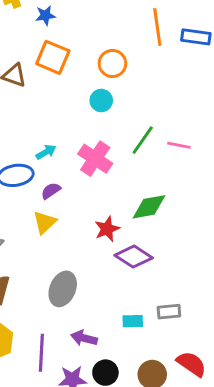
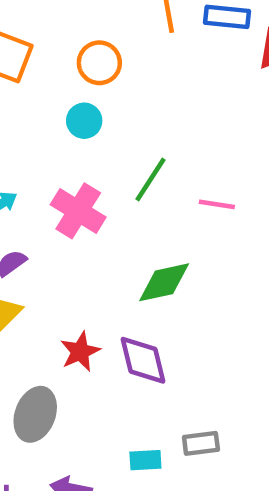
pink line: (179, 145) -> (217, 204), moved
red star: (107, 229) -> (80, 352), moved
purple diamond: (134, 257) -> (143, 360), turned 45

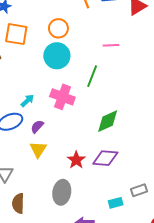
cyan circle: (84, 121) -> (57, 56), size x1.6
pink line: (217, 204) -> (111, 45), moved
purple diamond: (143, 360) -> (105, 158), turned -60

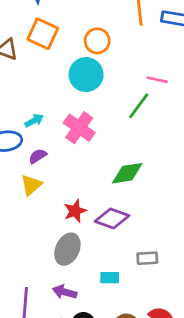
green line: (92, 76) -> (139, 106), moved
gray rectangle: (139, 190) -> (147, 258), moved
gray ellipse: (62, 192) -> (67, 249), moved

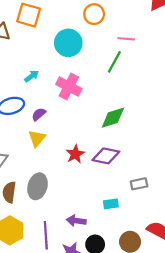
orange circle: (97, 41) -> (94, 14), moved
cyan arrow: (34, 121) -> (32, 76), moved
gray ellipse: (67, 249) -> (38, 186), moved

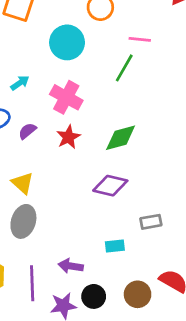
yellow triangle: (37, 138) -> (23, 183), moved, turned -30
red star: (75, 154) -> (68, 137), moved

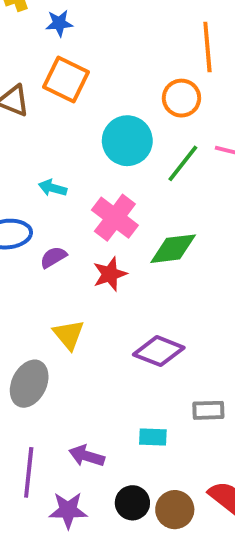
green line: (124, 68) -> (183, 163), moved
cyan arrow: (20, 83) -> (53, 188), turned -138
green diamond: (121, 138) -> (173, 249), moved
yellow triangle: (23, 183) -> (69, 335), moved
black circle: (94, 296) -> (132, 503), moved

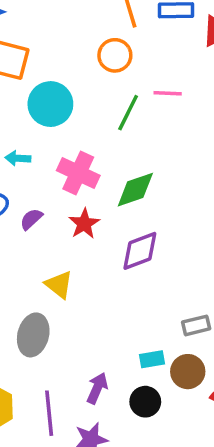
cyan circle: (127, 141) -> (50, 104), moved
purple diamond: (159, 351) -> (140, 251), moved, turned -30
purple arrow: (87, 456) -> (97, 388), turned 108
black circle: (132, 503) -> (145, 402), moved
brown circle: (175, 510) -> (188, 372), moved

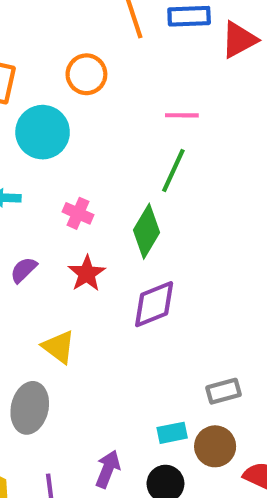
orange circle: (115, 55) -> (86, 74), moved
green line: (128, 113) -> (173, 171), moved
pink cross: (78, 173) -> (78, 213), size x0.6
green diamond: (135, 190) -> (146, 231), turned -39

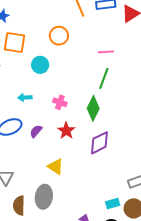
cyan circle: (43, 132) -> (40, 65), size x0.7

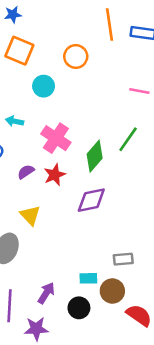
pink line: (106, 52) -> (139, 91), moved
green line: (104, 78) -> (128, 139), moved
pink cross: (60, 102) -> (56, 138), size x1.6
purple semicircle: (36, 131) -> (26, 172), moved

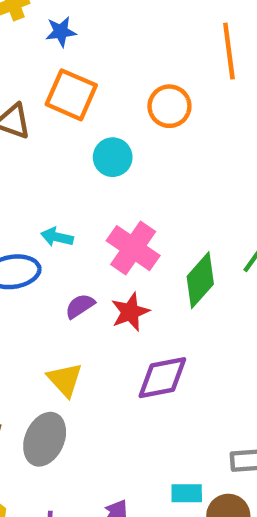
cyan arrow: (15, 121) -> (57, 237), moved
purple diamond: (91, 200) -> (162, 378), moved
yellow triangle: (30, 215) -> (65, 380), moved

